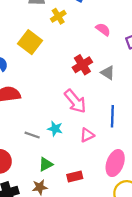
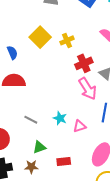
yellow cross: (58, 16) -> (67, 40), moved
pink arrow: (75, 101) -> (88, 89), moved
cyan star: (55, 129) -> (60, 118), moved

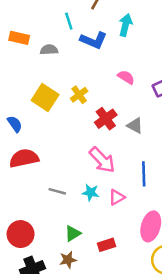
pink arrow: (88, 89) -> (102, 160), moved
gray line: (31, 120) -> (57, 191), moved

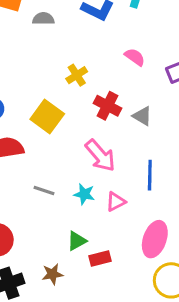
yellow square: (45, 98) -> (47, 116), moved
red cross: (106, 119) -> (107, 106), turned -30
green triangle: (73, 234) -> (77, 241), moved

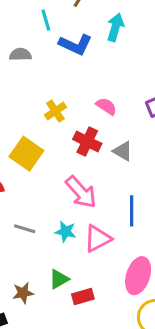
pink semicircle: (135, 57) -> (106, 106), moved
pink triangle: (116, 202) -> (98, 239), size x1.4
brown star: (52, 274) -> (23, 293), moved

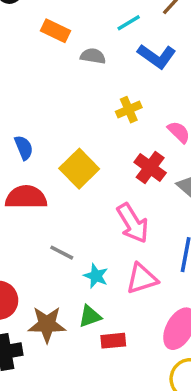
cyan line: (46, 20) -> (129, 23), turned 65
yellow cross: (55, 111) -> (129, 110), moved
cyan star: (66, 232) -> (96, 276), moved
brown star: (23, 293) -> (47, 324), size x1.5

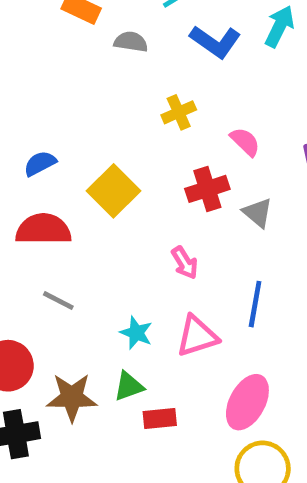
blue semicircle: (24, 148) -> (40, 163), turned -95
red cross: (150, 168) -> (207, 189), turned 36
pink arrow: (133, 223) -> (185, 263), size x0.6
gray line: (62, 253) -> (58, 300), moved

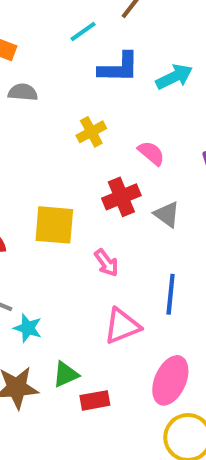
cyan arrow: (279, 26) -> (174, 77), moved, turned 42
gray semicircle: (131, 42) -> (23, 92), moved
blue L-shape: (215, 42) -> (119, 68), turned -30
yellow square: (113, 191) -> (54, 225), moved, turned -36
cyan star: (136, 333) -> (28, 328), moved

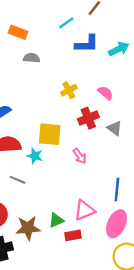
yellow cross: (91, 132) -> (69, 90), moved
blue line: (171, 294) -> (117, 190), moved
pink triangle: (122, 326) -> (84, 210), moved
cyan star: (28, 328) -> (35, 156), moved

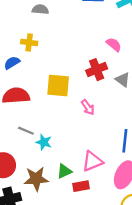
yellow cross: (69, 90) -> (29, 42), moved, turned 35
cyan star: (35, 156) -> (44, 142), moved

